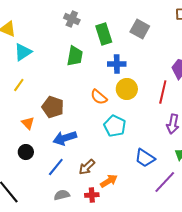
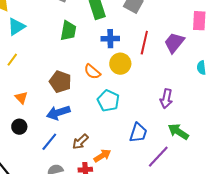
red line: (163, 92) -> (144, 43), moved
brown pentagon: (53, 107) -> (60, 82), moved
blue trapezoid: (145, 158) -> (138, 133), turned -105

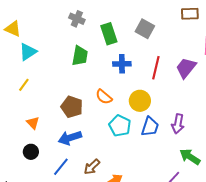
yellow circle: (120, 64) -> (140, 101), moved
blue trapezoid: (138, 133) -> (150, 127), moved

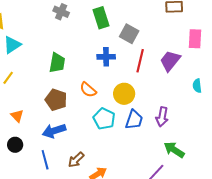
gray square: (145, 29) -> (129, 34), moved
green rectangle: (109, 34) -> (101, 18), moved
green trapezoid: (80, 56) -> (57, 63), moved
blue line: (61, 167) -> (45, 160), turned -54

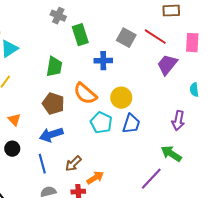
green rectangle: (101, 18) -> (80, 35), moved
red line: (140, 61) -> (155, 37), moved, turned -70
orange semicircle: (88, 90) -> (85, 94), size x1.4
purple arrow: (162, 117) -> (178, 121), moved

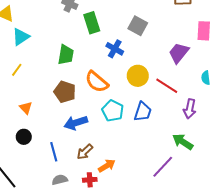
red line: (155, 37) -> (167, 86), moved
blue cross: (103, 61) -> (115, 49), turned 30
yellow circle: (121, 98) -> (138, 76), moved
blue arrow: (51, 135) -> (76, 123), moved

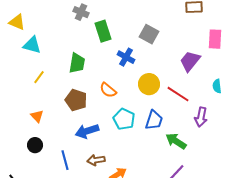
cyan triangle: (21, 37) -> (32, 45), turned 48
yellow line: (17, 70) -> (39, 77), moved
orange semicircle: (97, 82) -> (108, 90), size x0.7
green arrow: (183, 142) -> (176, 141), moved
brown arrow: (85, 152) -> (96, 160), turned 36

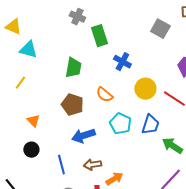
gray square: (149, 34) -> (160, 29), moved
yellow line: (39, 77) -> (20, 83), moved

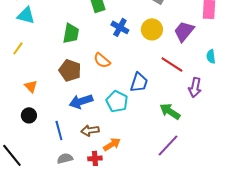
yellow circle: (145, 89) -> (152, 29), moved
cyan pentagon: (120, 124) -> (117, 101), moved
blue trapezoid: (150, 125) -> (139, 82), moved

